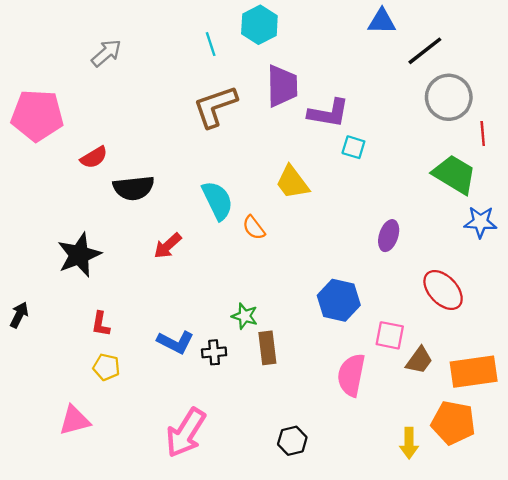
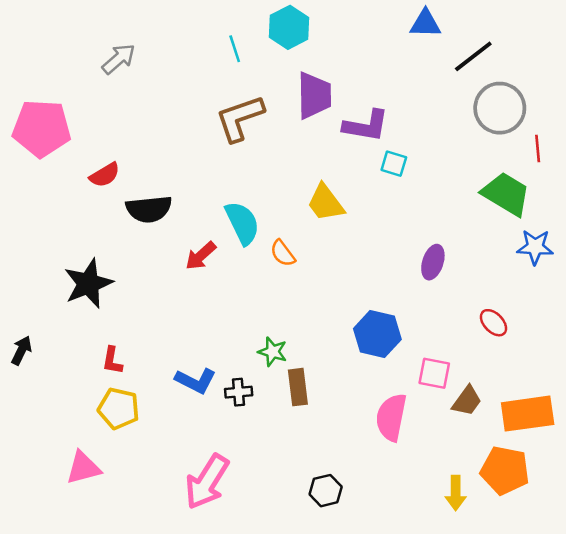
red arrow: (168, 246) -> (201, 256), moved
red ellipse: (443, 290) -> (493, 323), size x0.6
yellow pentagon: (106, 367) -> (119, 408), size x1.4

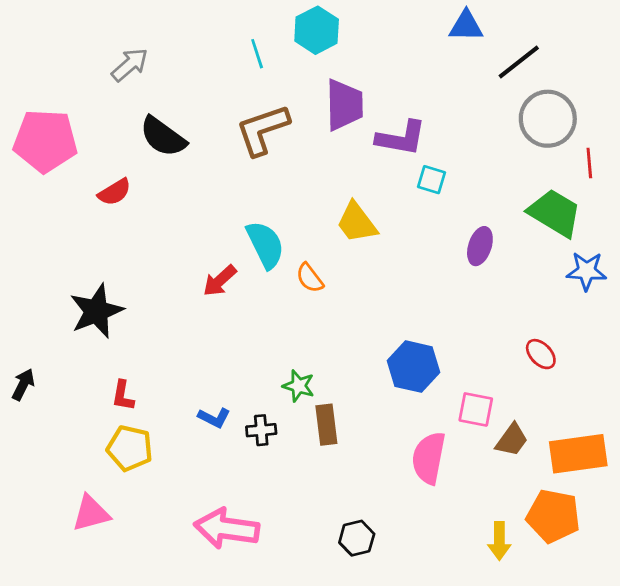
black semicircle: (149, 209) -> (163, 137), moved, turned 42
purple ellipse: (433, 262) -> (480, 246), moved
blue L-shape: (196, 381) -> (214, 418), size x0.7
pink arrow: (207, 482) -> (227, 528), turned 66

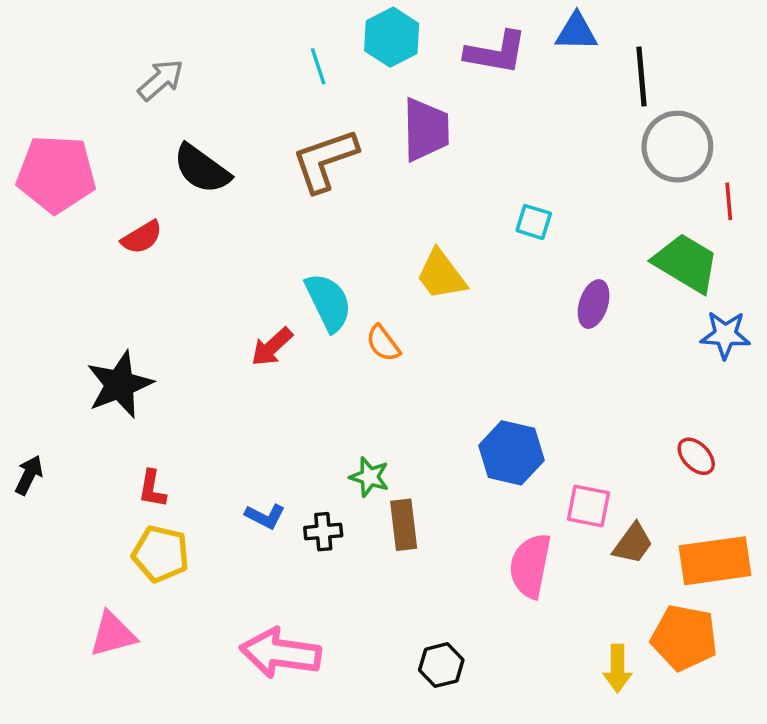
black line: (519, 62) -> (641, 76), turned -57
purple L-shape: (401, 138) -> (496, 52), moved
red ellipse: (541, 354) -> (696, 456), moved

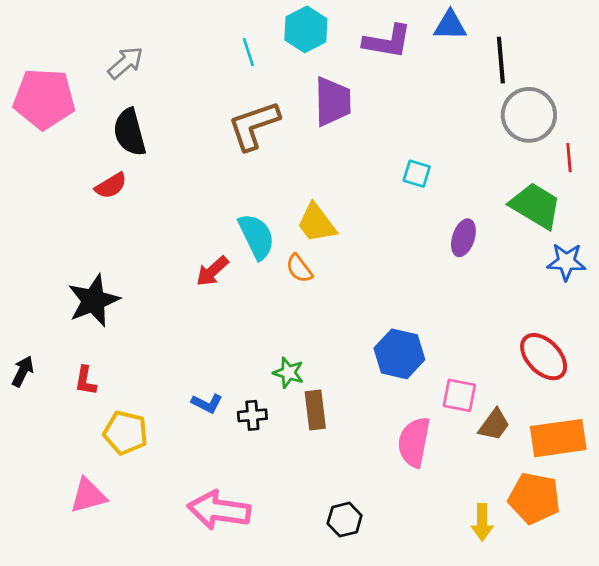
black semicircle: (202, 169) -> (130, 132), moved, turned 39
pink pentagon: (56, 174) -> (44, 99), moved
yellow trapezoid: (441, 275) -> (317, 223), moved
red ellipse: (696, 456) -> (544, 357), size x1.6
red L-shape: (152, 489) -> (85, 381), moved

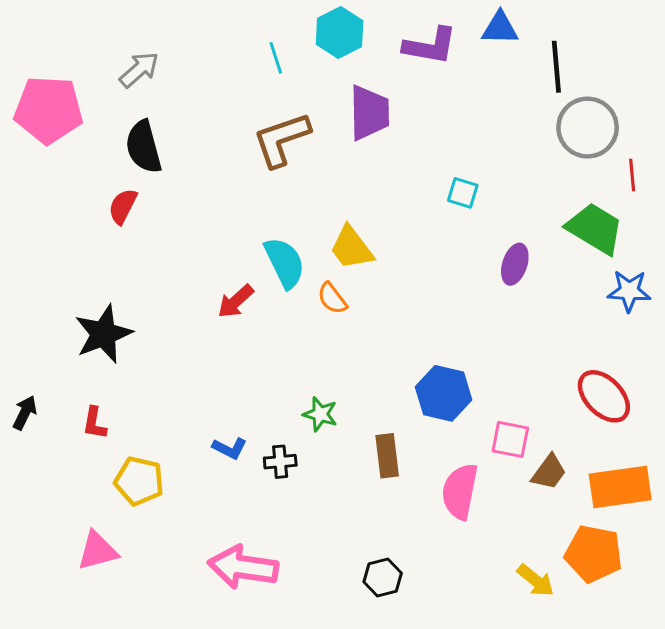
red semicircle: (111, 186) -> (123, 206), turned 148
brown rectangle: (315, 410) -> (387, 456), moved
yellow arrow: (482, 522) -> (536, 580), turned -51

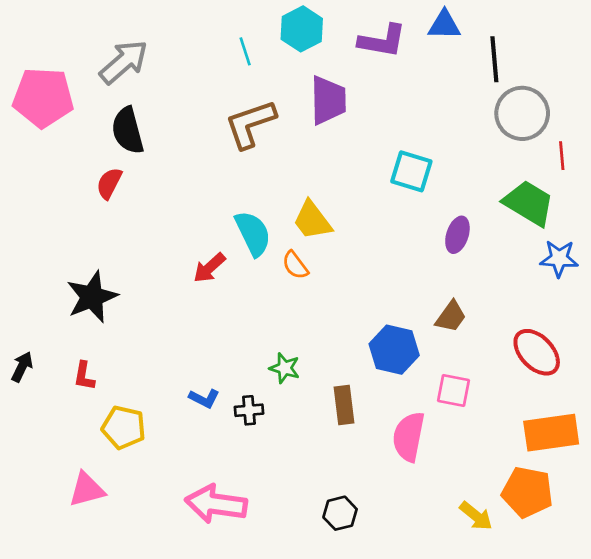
gray arrow: (139, 70) -> (124, 62), size x1.4
cyan square: (463, 193) -> (411, 171), size x1.5
brown trapezoid: (549, 472) -> (451, 317), moved

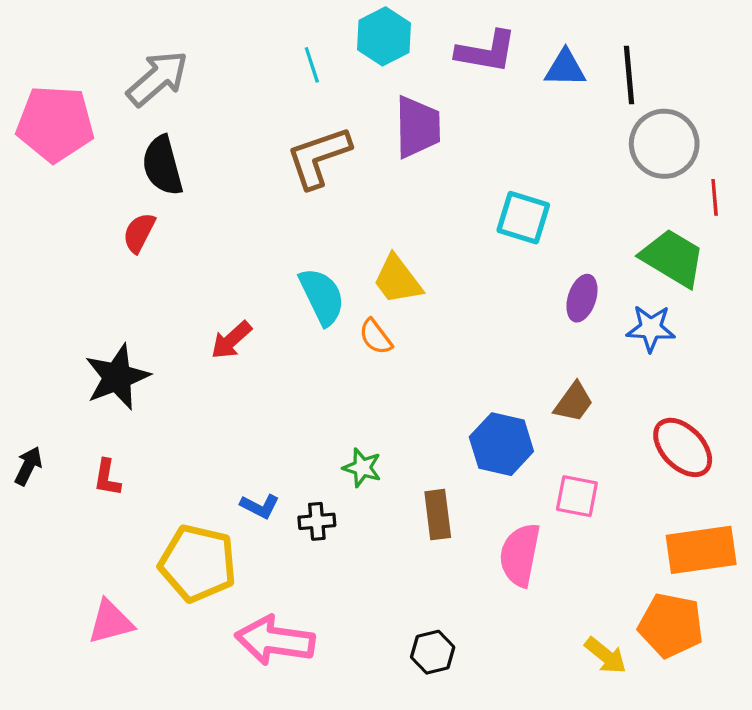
blue triangle: (444, 25) -> (565, 68), moved
blue star: (559, 259) -> (651, 328), moved
red arrow: (209, 268) -> (231, 340), moved
yellow pentagon: (124, 427) -> (198, 563), moved, size x1.4

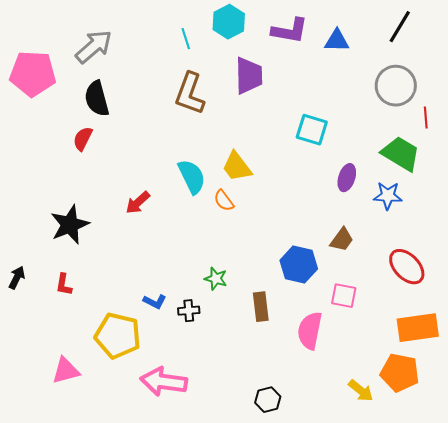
black line: (629, 75) -> (400, 27), moved, turned 36
brown L-shape: (319, 157) -> (190, 94), turned -51
black hexagon: (433, 652) -> (268, 400), moved

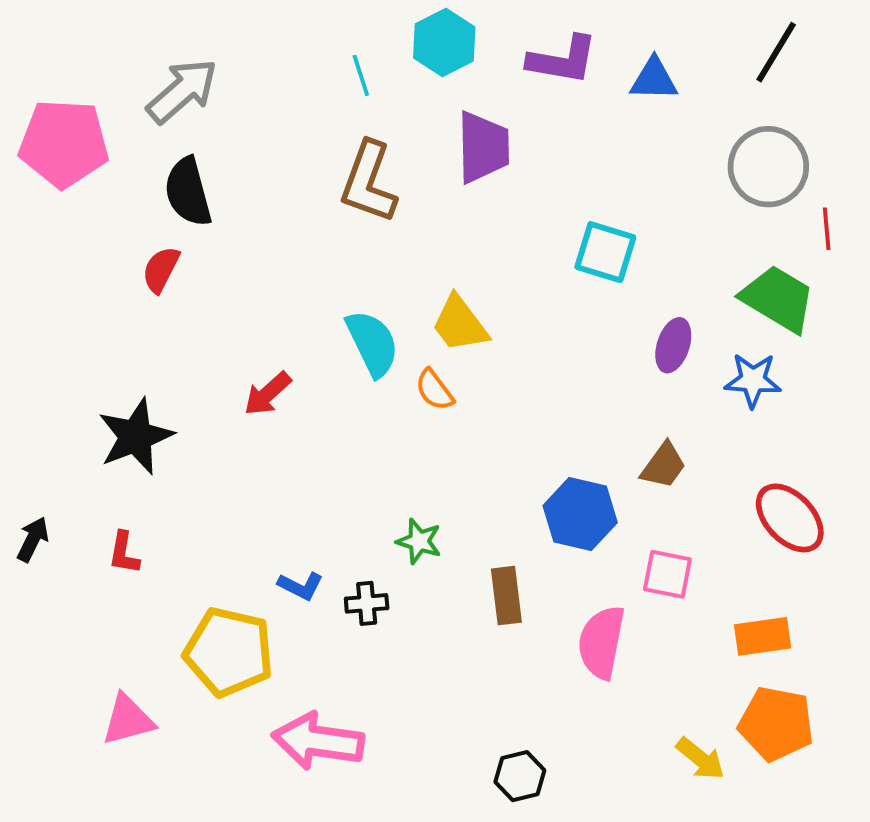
orange rectangle: (418, 328) -> (763, 636), moved, size x0.7

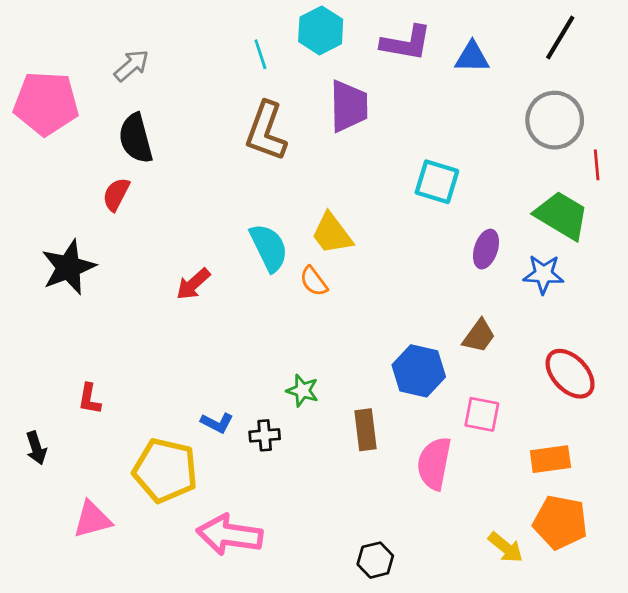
gray arrow: (182, 91) -> (132, 65), size x0.7
black star: (136, 436) -> (68, 267), moved
black arrow: (33, 539) -> (36, 448), moved, turned 136

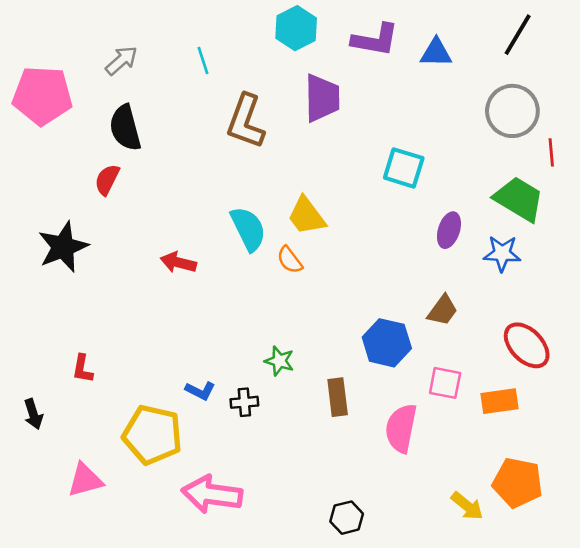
cyan line: (260, 54) -> (203, 60), moved
red arrow: (193, 284) -> (178, 262), turned 56
orange rectangle: (550, 459) -> (499, 401), moved

